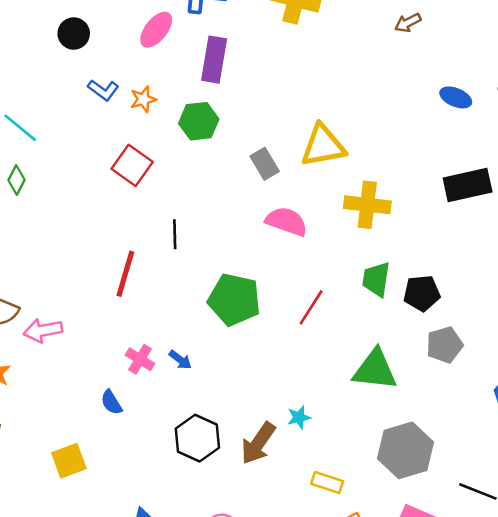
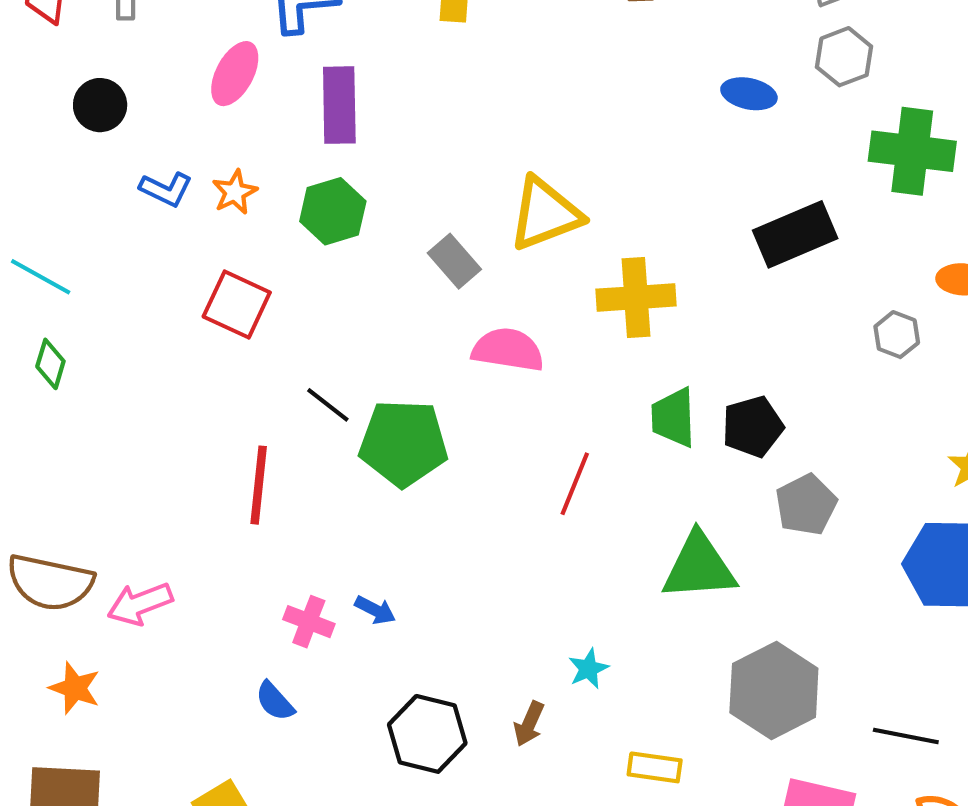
black line: (175, 234) -> (328, 405), turned -40
green pentagon: (234, 300) -> (403, 443), moved
brown arrow: (258, 443) -> (529, 724), size x0.6

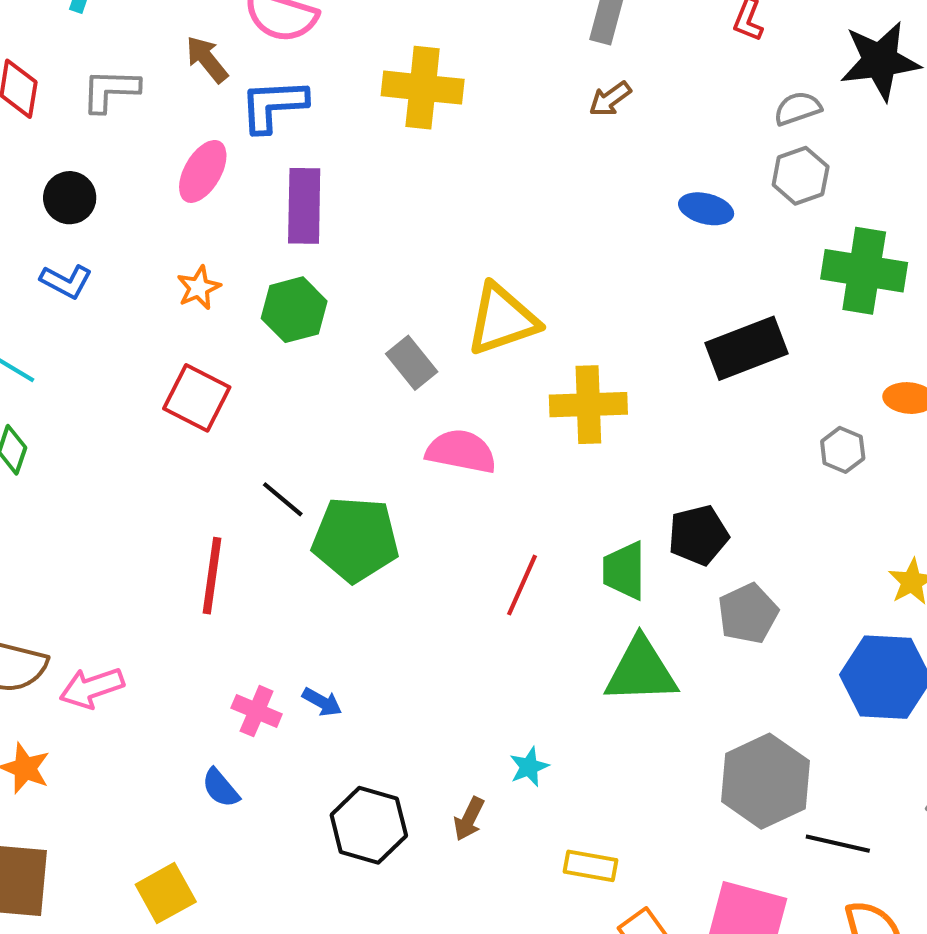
blue L-shape: (166, 189) -> (66, 281), moved
green trapezoid: (673, 418) -> (624, 571), moved
gray hexagon: (774, 690) -> (765, 781), moved

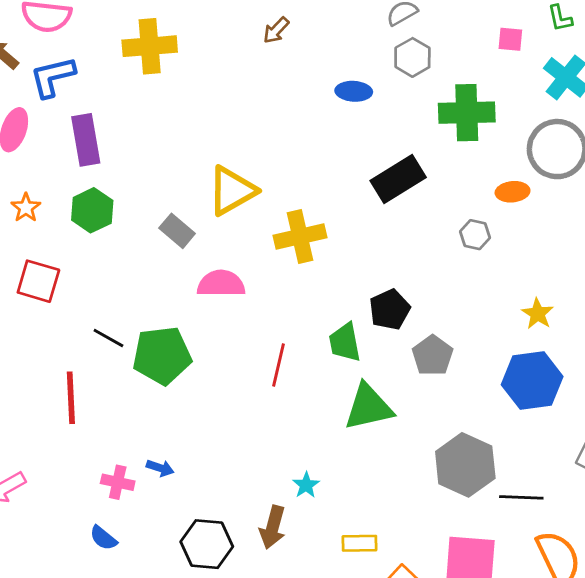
brown arrow: (469, 819) -> (273, 527), size x1.4

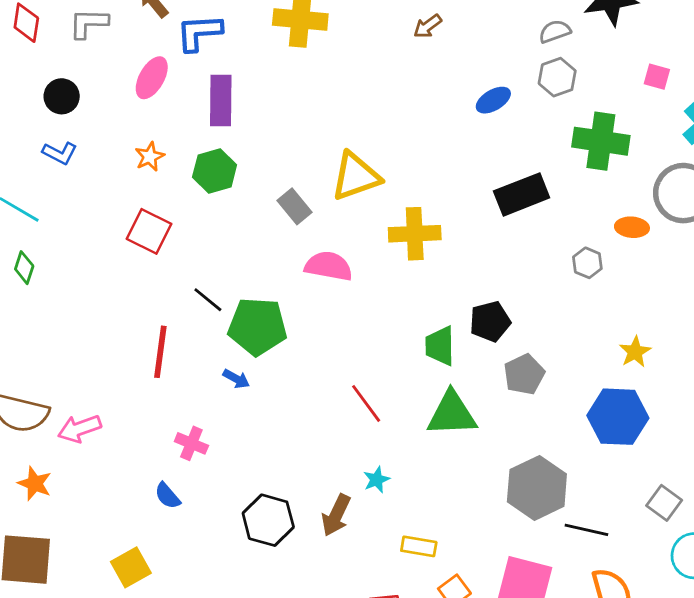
blue ellipse: (354, 91) -> (493, 100), turned -44
red line: (279, 365) -> (366, 403), moved, turned -60
blue arrow: (160, 468) -> (236, 379), moved

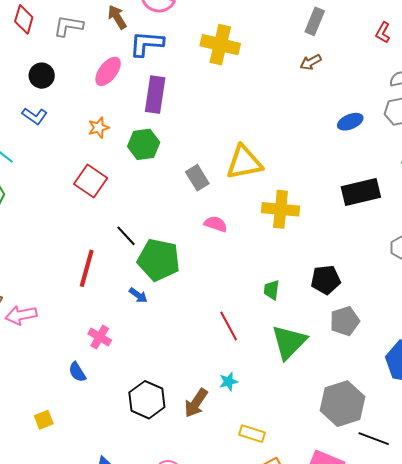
pink semicircle: (329, 266) -> (216, 224), size x0.7
green trapezoid: (440, 346) -> (272, 290), moved, size x0.7
green triangle: (452, 414) -> (289, 342), turned -51
yellow square: (131, 567) -> (44, 420), size x0.7

